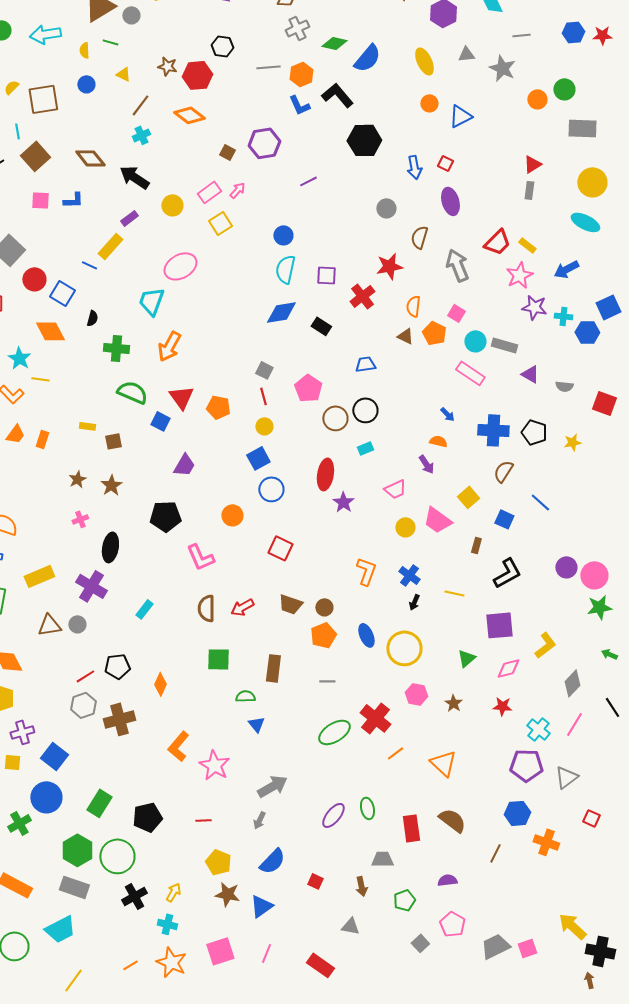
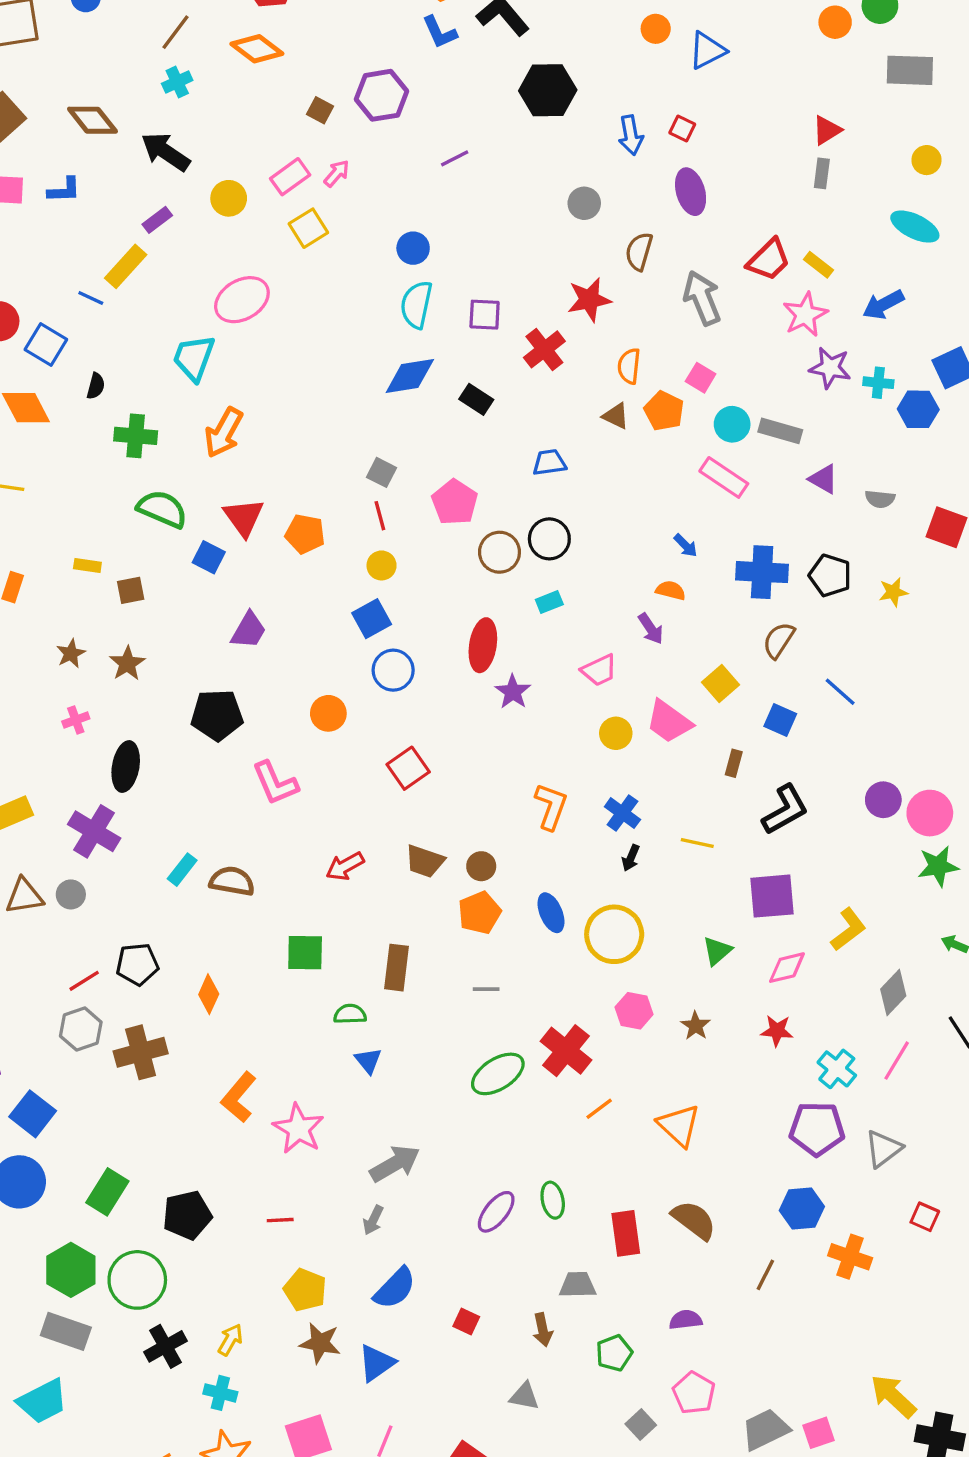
yellow circle: (592, 182) -> (926, 160), size x0.6
red square: (280, 548) -> (408, 768), turned 30
brown semicircle: (206, 608) -> (232, 881), moved, turned 100

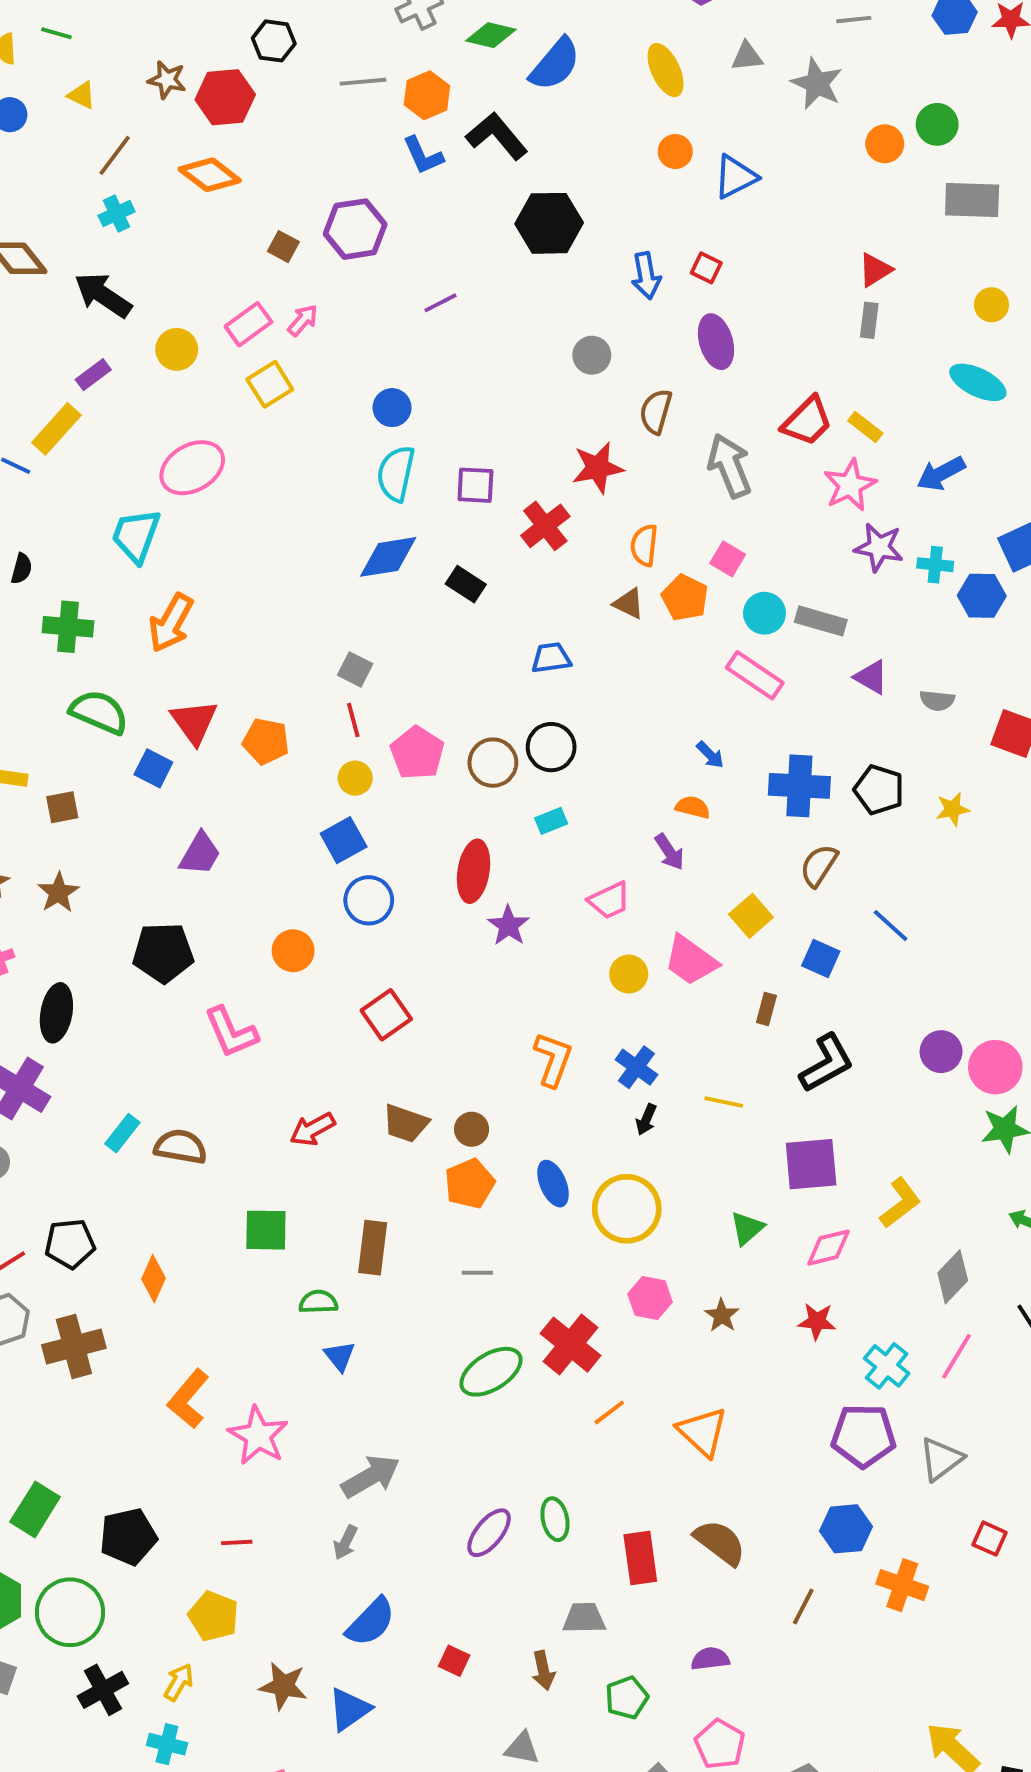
pink pentagon: (455, 502) -> (417, 753), moved
yellow pentagon: (305, 1290) -> (214, 1616), moved

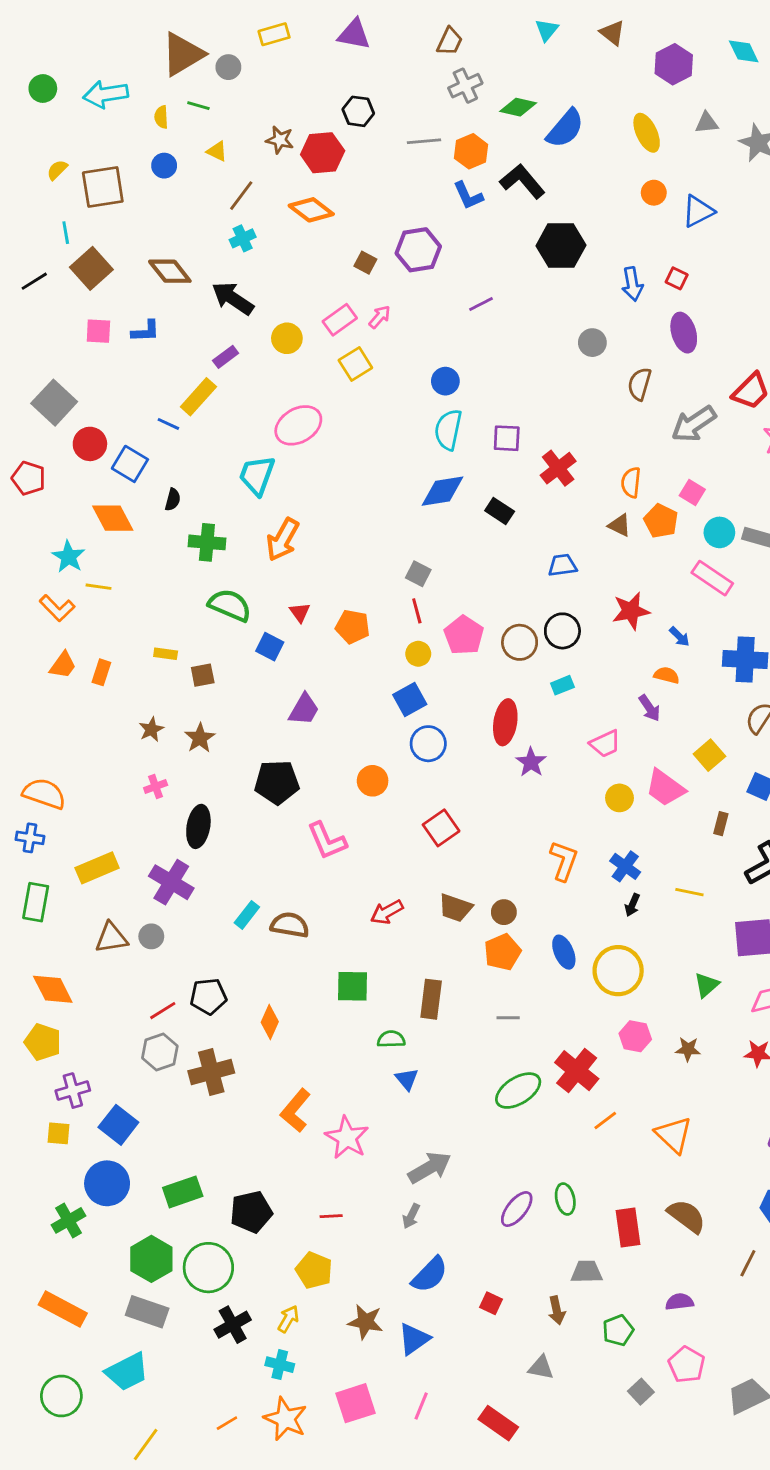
gray arrow: (730, 466) -> (694, 424), turned -102
red star: (598, 468) -> (631, 611), moved
red triangle: (194, 722) -> (300, 612), size x0.6
brown star: (722, 1315) -> (688, 1049), turned -30
green rectangle: (35, 1509) -> (183, 1192), turned 39

